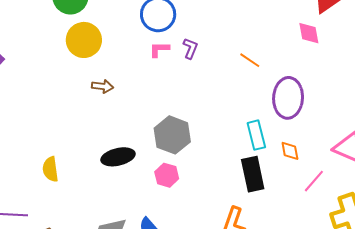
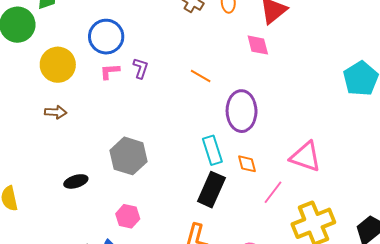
yellow circle: (84, 40) -> (58, 65), moved
black ellipse: (118, 157) -> (76, 181), size x0.7
black rectangle: (253, 174) -> (211, 190), turned 40
pink hexagon: (167, 175) -> (128, 216), moved

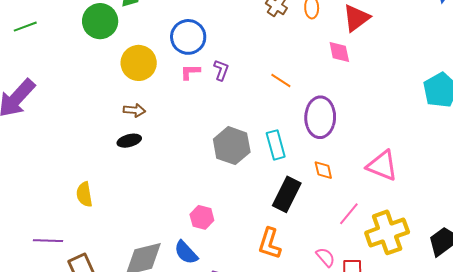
cyan rectangle: (212, 150) -> (276, 145), moved
gray hexagon: (129, 156) -> (232, 146), moved
black ellipse: (76, 181) -> (129, 141), moved
pink line: (273, 192) -> (349, 214), moved

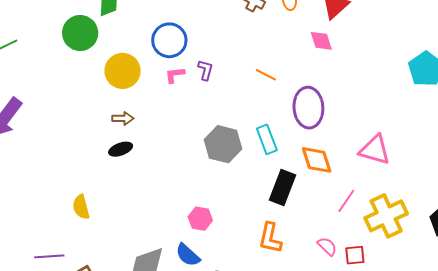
orange diamond: (323, 170) -> (317, 160), size x1.6

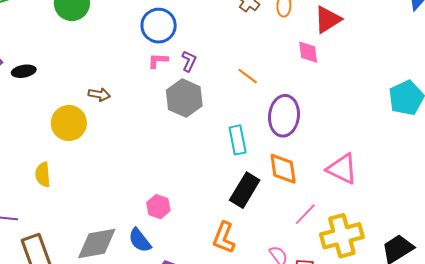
yellow circle: (123, 71) -> (69, 123), moved
gray hexagon: (223, 144) -> (184, 98), moved
black ellipse: (121, 149) -> (24, 71), moved

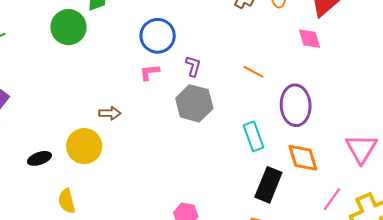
pink L-shape: (158, 61) -> (150, 72), moved
black ellipse: (24, 71) -> (39, 158), moved
pink triangle: (342, 169) -> (361, 149), turned 44

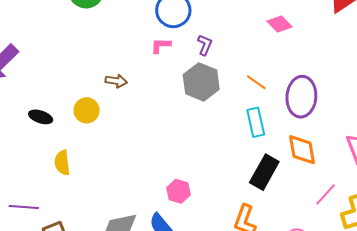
pink diamond: (309, 39) -> (279, 24), moved, turned -35
orange line: (254, 72) -> (256, 82), moved
yellow circle: (84, 146) -> (87, 110), size x0.7
black ellipse: (39, 158) -> (41, 117), turned 30

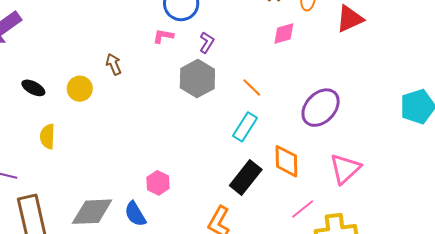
pink diamond: (279, 24) -> (284, 34), turned -70
brown arrow: (116, 81) -> (114, 64), turned -130
purple ellipse: (301, 97) -> (321, 108), moved, turned 30
cyan rectangle: (256, 122) -> (245, 127), turned 36

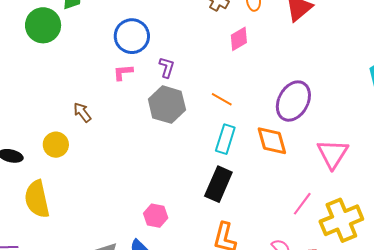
yellow semicircle: (47, 136) -> (37, 199), size x1.5
orange diamond: (286, 161) -> (272, 141), moved
black rectangle: (246, 177) -> (218, 184), moved

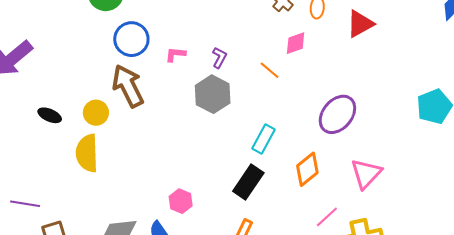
blue circle: (132, 36) -> (131, 39), moved
orange line: (222, 99) -> (270, 70), moved
brown arrow: (82, 112) -> (128, 86), size x2.0
orange diamond: (272, 141) -> (307, 169), moved, turned 56
yellow semicircle: (37, 199) -> (87, 153), moved

